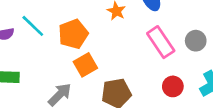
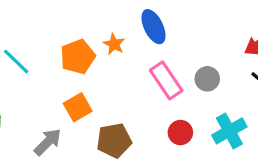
orange pentagon: (73, 34) -> (78, 57), moved

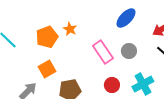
blue ellipse: (154, 27) -> (126, 18), moved, turned 70

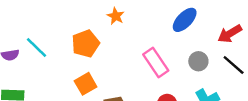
orange star: (70, 29) -> (116, 16), moved
gray circle: (129, 51) -> (198, 61), moved

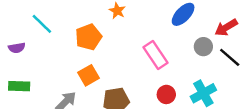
cyan line: (37, 47) -> (42, 24), moved
gray circle: (198, 61) -> (203, 47), moved

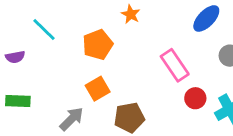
red circle: (166, 94) -> (195, 98), moved

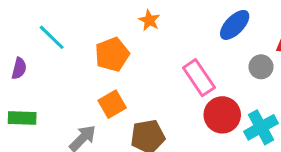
purple semicircle: (15, 57) -> (19, 68), turned -66
red circle: (195, 98) -> (222, 115), size x1.5

